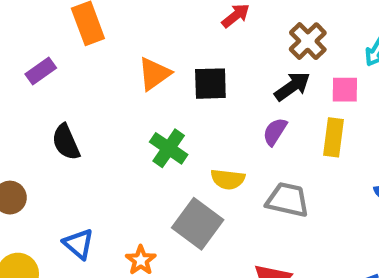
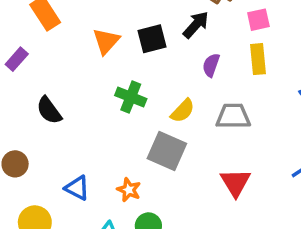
black arrow: (292, 86) -> (196, 25), moved
yellow semicircle: (228, 179) -> (183, 111), turned -40

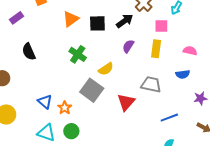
gray trapezoid: (233, 116) -> (151, 85), moved
red triangle: (235, 183) -> (126, 102), moved
blue triangle: (77, 188) -> (45, 102), moved

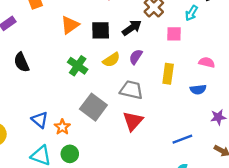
yellow rectangle: (156, 49) -> (168, 74), moved
yellow semicircle: (106, 69) -> (111, 60), moved
gray trapezoid: (151, 85) -> (131, 90), moved

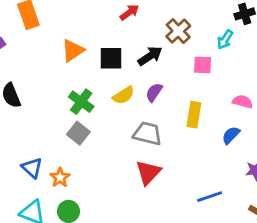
blue semicircle: (198, 89) -> (231, 135), turned 140
gray square: (93, 107) -> (78, 133), moved, size x0.7

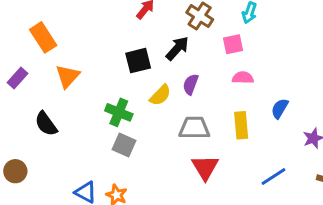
orange triangle: (73, 50) -> (67, 76), moved
pink semicircle: (243, 102) -> (243, 78), moved
yellow rectangle: (194, 115) -> (241, 125), moved

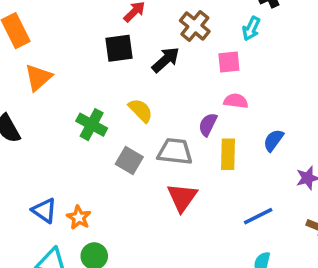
black square: (138, 61) -> (119, 48), moved
purple semicircle: (191, 84) -> (208, 124), moved
yellow semicircle: (160, 95) -> (141, 110), turned -95
gray square: (124, 145) -> (129, 160), moved

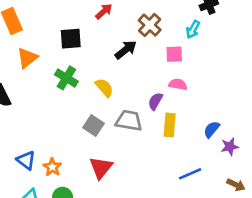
black square: (119, 48) -> (71, 39), moved
green cross: (92, 125) -> (66, 78), moved
blue semicircle: (273, 140) -> (212, 129), moved
red triangle: (182, 197) -> (101, 168), moved

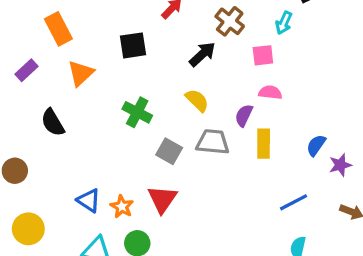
green cross: (66, 78) -> (137, 112), moved
yellow semicircle: (104, 88) -> (197, 100), moved
red triangle: (101, 168) -> (162, 199), moved

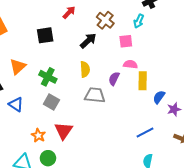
orange triangle: (81, 73) -> (18, 67), moved
yellow semicircle: (197, 100) -> (85, 69), turned 42
yellow rectangle: (264, 144) -> (143, 81), moved
gray square: (169, 151) -> (51, 102), moved
blue triangle: (89, 200) -> (16, 104), moved

